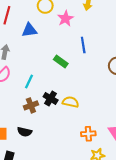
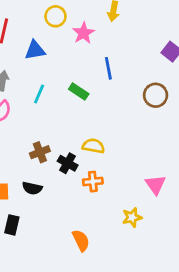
cyan line: (29, 81) -> (39, 94), moved
black cross: (51, 98) -> (68, 163), moved
orange cross: (88, 134) -> (93, 182), moved

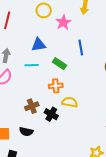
blue triangle: (35, 50) -> (39, 45), moved
cyan line: (39, 94) -> (32, 65), turned 64
orange cross: (93, 182) -> (56, 86), moved

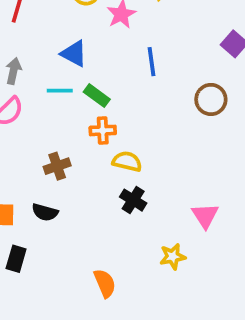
blue triangle: (39, 45) -> (74, 54), turned 35
green rectangle: (60, 64) -> (97, 96), moved
black cross: (51, 114) -> (133, 200), moved

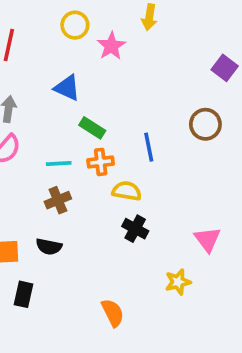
blue line: (151, 62) -> (149, 147), moved
cyan line: (60, 91) -> (59, 164), moved

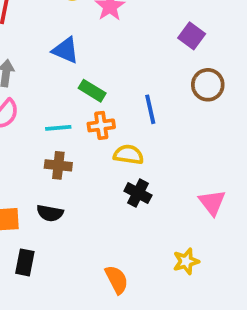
purple square: (225, 68) -> (192, 36), moved
brown cross: (58, 200) -> (58, 165), turned 30
yellow star: (178, 282) -> (186, 261), moved

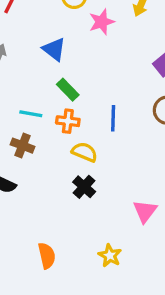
yellow star: (186, 261) -> (110, 256), turned 30

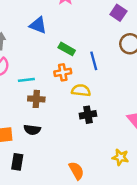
green rectangle: (68, 90) -> (67, 49), moved
cyan line: (31, 114) -> (26, 80), moved
black cross: (84, 187) -> (88, 115), turned -35

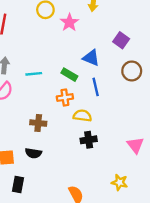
blue triangle: (38, 25) -> (91, 58), moved
cyan line: (26, 80) -> (34, 74), moved

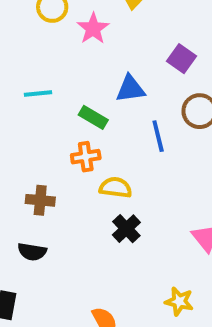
blue triangle: (91, 58) -> (130, 89), turned -30
cyan line: (34, 74) -> (38, 93), moved
blue line: (96, 87) -> (158, 136), moved
black cross: (89, 140) -> (126, 229), turned -35

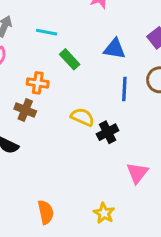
green rectangle: (93, 117) -> (70, 59), moved
orange cross: (86, 157) -> (38, 83), moved
black cross: (126, 229) -> (108, 132), moved

